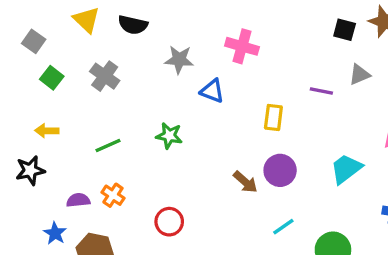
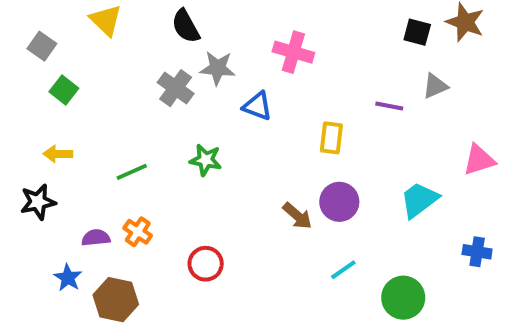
black semicircle: (133, 25) -> (186, 26), moved, turned 48
gray cross: (105, 76) -> (176, 88), moved

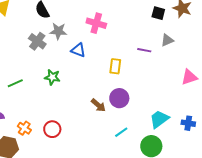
cyan trapezoid: (419, 200) -> (159, 119), moved
orange cross: (138, 232) -> (24, 128), moved

